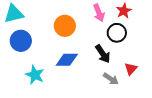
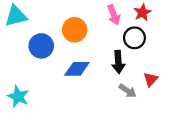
blue circle: (21, 41) -> (41, 46), moved
black arrow: (103, 54) -> (118, 62), turned 30
cyan star: (35, 75) -> (18, 97), moved

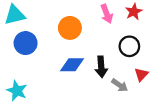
black circle: (134, 38) -> (129, 46), moved
blue circle: (41, 46) -> (26, 43), moved
black arrow: (118, 62) -> (101, 67), moved

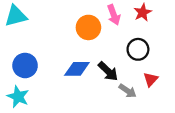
orange circle: (70, 28) -> (88, 27), moved
blue circle: (26, 43) -> (25, 65), moved
black arrow: (101, 67) -> (108, 71), turned -42

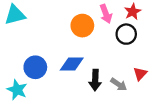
black circle: (138, 49) -> (126, 34), moved
blue circle: (25, 65) -> (35, 67), moved
black arrow: (108, 71) -> (95, 80), moved, turned 48

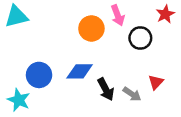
red star: (133, 12) -> (165, 14), moved
black arrow: (95, 80) -> (106, 89), turned -30

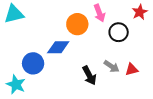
blue diamond: (80, 71) -> (58, 47), moved
red triangle: (156, 82) -> (132, 69), turned 32
gray arrow: (132, 94) -> (112, 66), moved

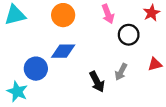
orange circle: (77, 24) -> (63, 15), moved
gray arrow: (112, 66) -> (121, 72), turned 84
red triangle: (132, 69) -> (155, 64), moved

